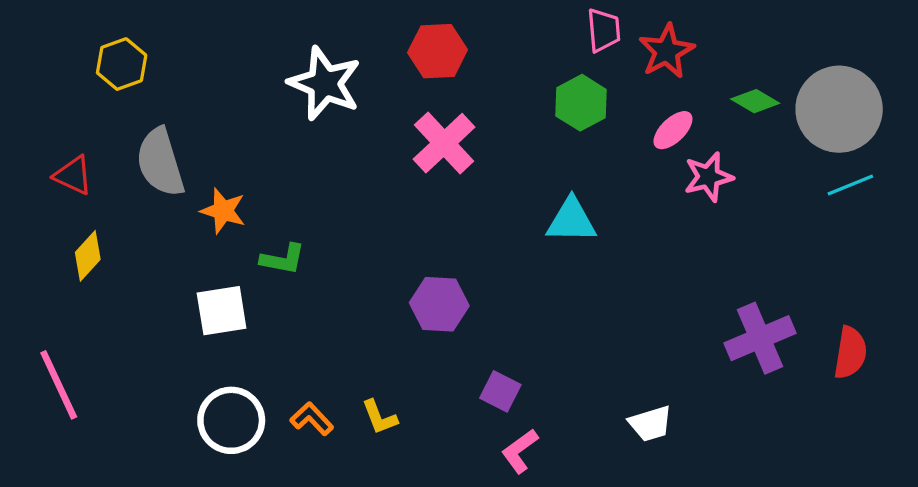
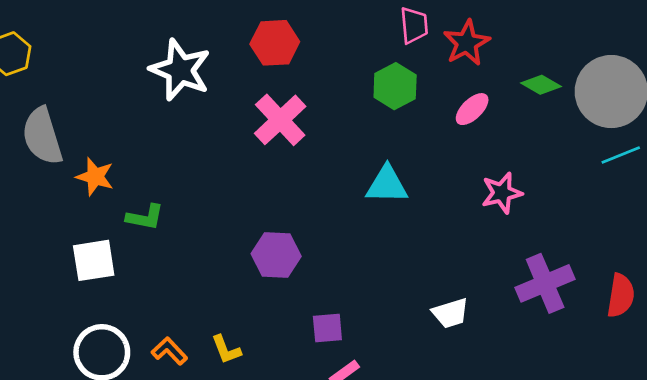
pink star: (708, 177) -> (502, 193), moved
purple square: (500, 391) -> (327, 328), turned -32
white trapezoid: (650, 424) -> (450, 313), moved

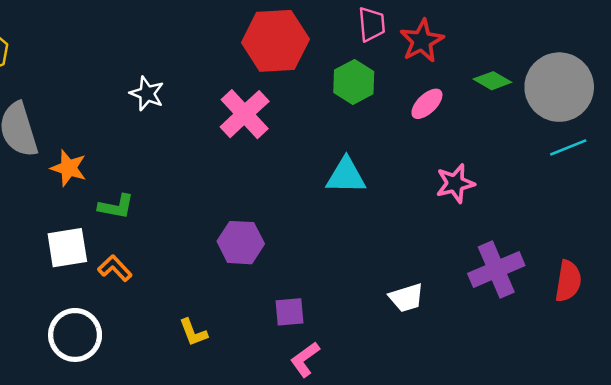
red hexagon: (275, 43) -> (275, 41), moved, size x1.4
white star: (180, 70) -> (147, 94), moved, size x0.6
orange L-shape: (169, 351) -> (115, 268), moved

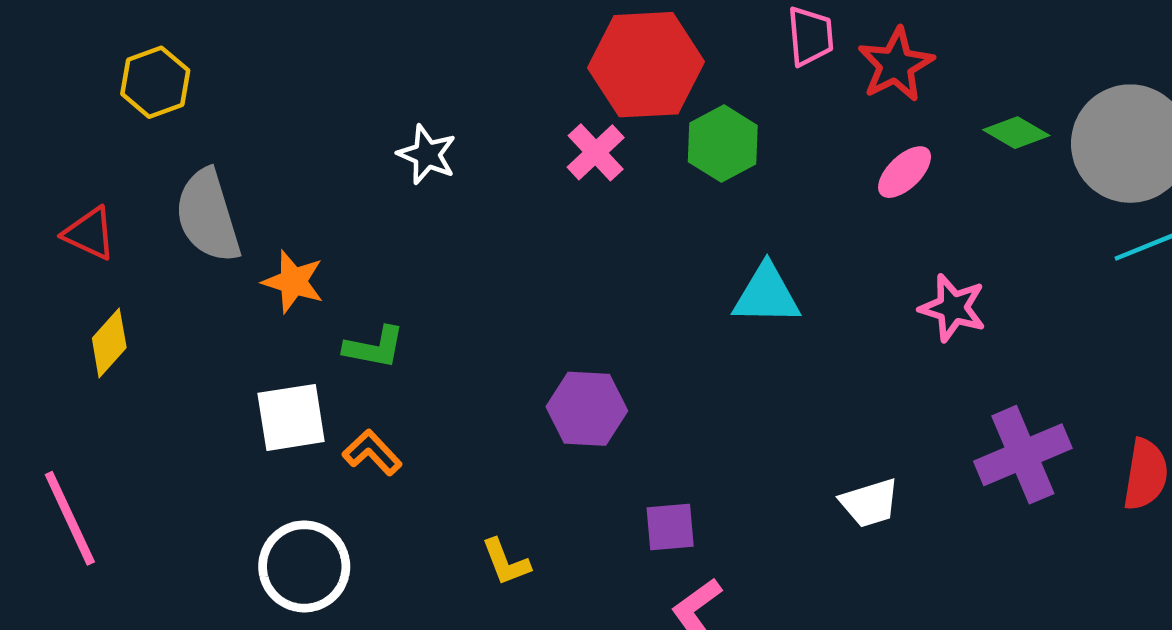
green hexagon: (354, 82) -> (723, 144), moved
pink cross: (245, 114) -> (596, 152), moved, size x0.7
pink star: (455, 183) -> (953, 308), turned 30

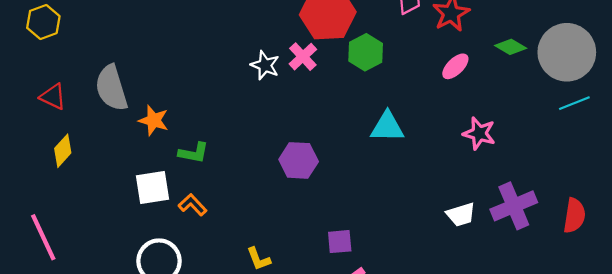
yellow hexagon: (155, 82) -> (43, 22), moved
white star: (427, 155) -> (265, 65), moved
purple hexagon: (587, 409) -> (299, 160), moved
white trapezoid: (869, 503) -> (461, 215), moved

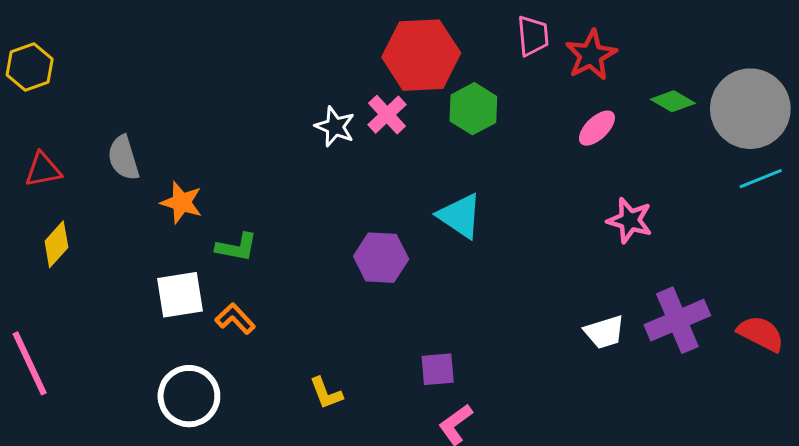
gray semicircle: (111, 88) -> (123, 158), size x0.7
red triangle: (53, 97) -> (43, 170), turned -36
cyan triangle: (387, 127) -> (460, 216), moved, turned 33
red semicircle: (574, 216) -> (761, 334), turned -72

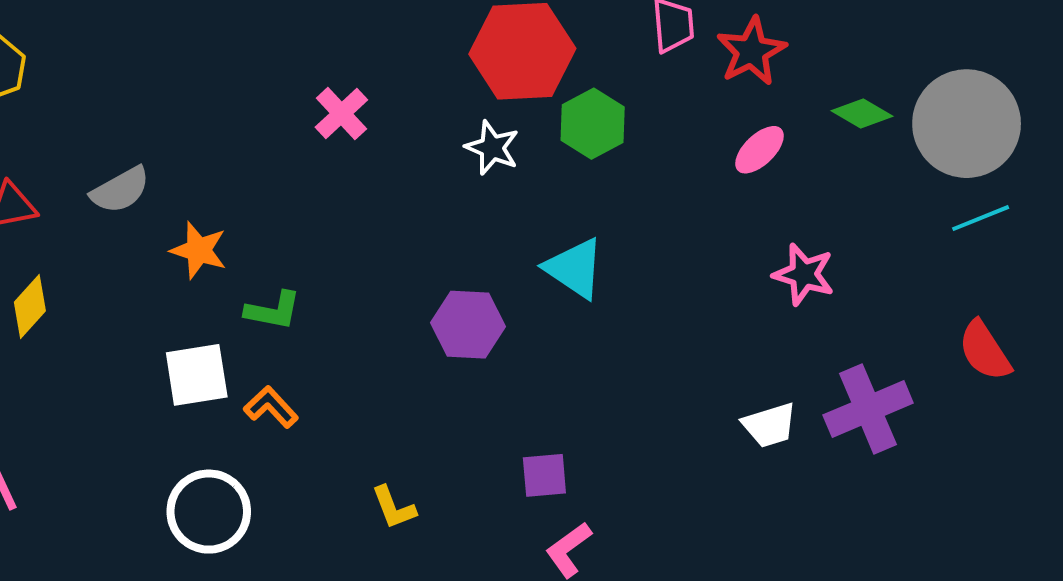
pink cross: (387, 115) -> (341, 114), moved
white star: (335, 127) -> (492, 148), moved
gray semicircle: (123, 158) -> (120, 190), turned -102
red semicircle: (761, 334) -> (985, 351), moved, turned -150

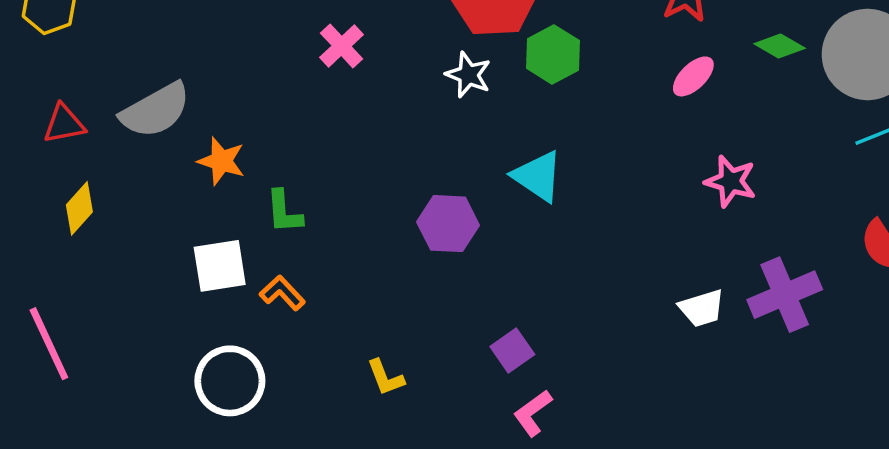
gray semicircle: (120, 190) -> (155, 110), size x1.4
green L-shape: (273, 311) -> (284, 212), turned 75
purple square: (544, 475) -> (512, 350), turned -30

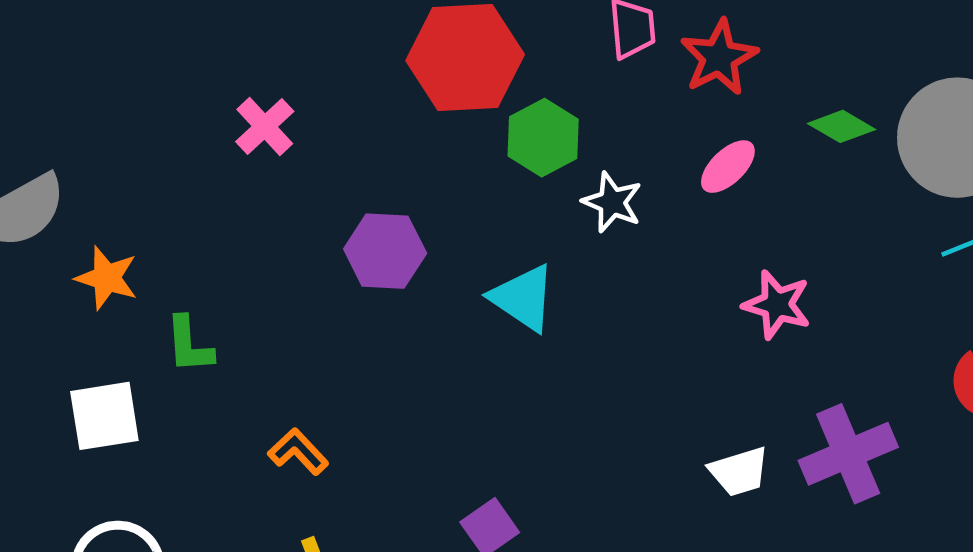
white star: (468, 75) -> (612, 202), moved
purple hexagon: (448, 224) -> (385, 251), moved
orange L-shape: (282, 293) -> (298, 452), moved

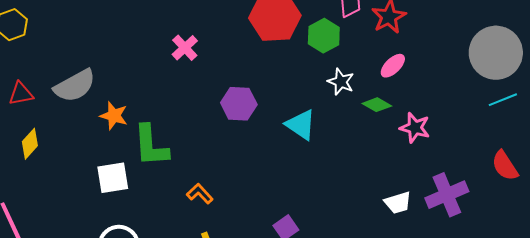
green diamond: (842, 126) -> (377, 105), moved
green hexagon: (543, 138) -> (324, 36), moved
green L-shape: (189, 345) -> (151, 146), size x1.6

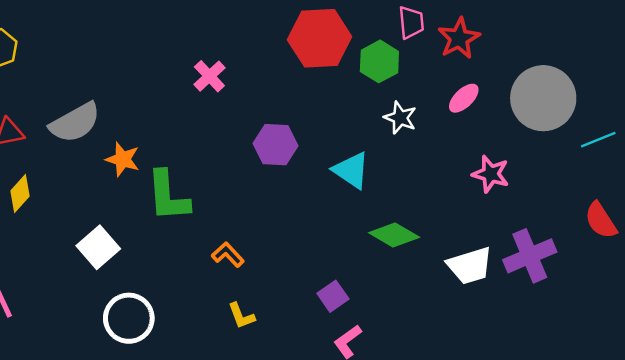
gray circle: (496, 53) -> (543, 98), moved
green diamond: (377, 105) -> (394, 235), moved, size x1.4
white square: (113, 178) -> (98, 247), moved, turned -32
white trapezoid: (398, 203) -> (470, 266), size x1.4

